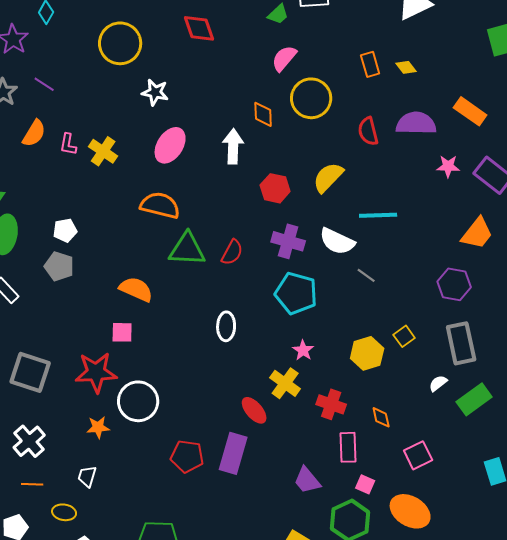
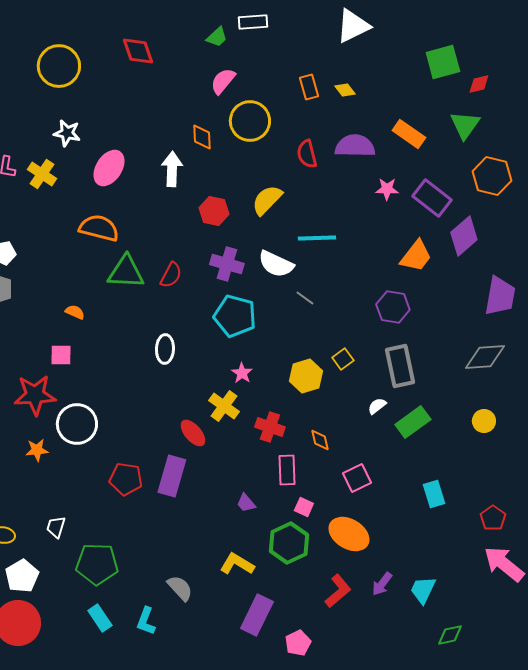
white star: (155, 92) -> (67, 133), moved
orange semicircle: (136, 289) -> (75, 312), size x0.6
white trapezoid: (87, 476) -> (56, 527), moved
purple trapezoid: (307, 480) -> (246, 503), size x0.7

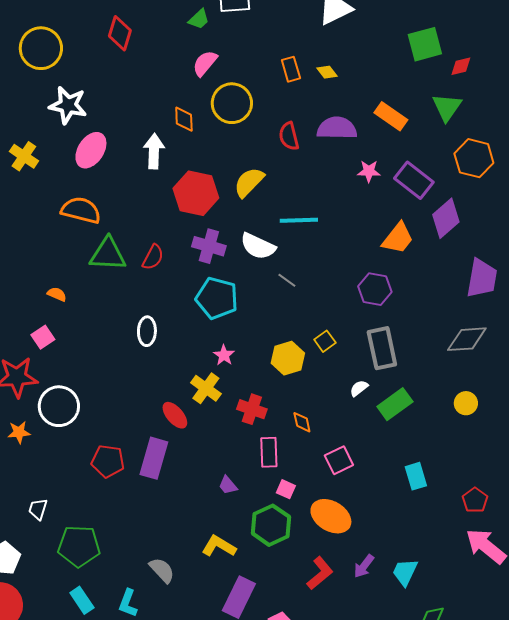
red diamond: (138, 51) -> (120, 33), turned 36
white star: (67, 133) -> (68, 105), moved, size x1.4
red hexagon: (214, 211) -> (196, 193), size x1.5
pink square: (61, 355) -> (43, 337), turned -35

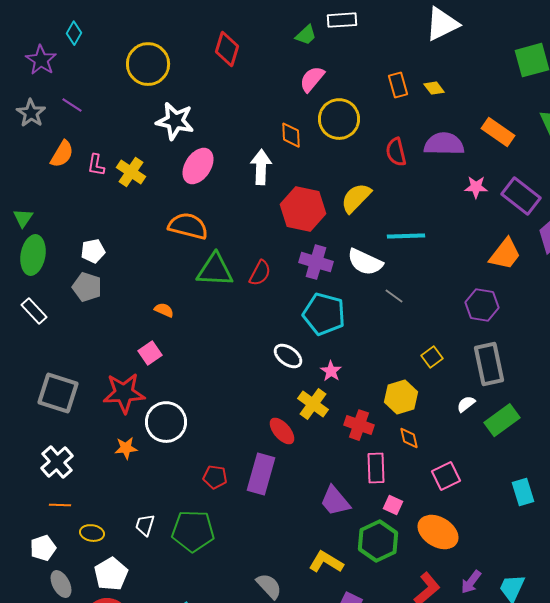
white ellipse: (147, 331) -> (288, 356), moved, turned -56
yellow hexagon: (288, 358) -> (401, 397), moved
red pentagon: (108, 461) -> (215, 477), size x0.7
purple trapezoid: (228, 485) -> (335, 501), size x1.6
green pentagon: (79, 546) -> (193, 531), moved

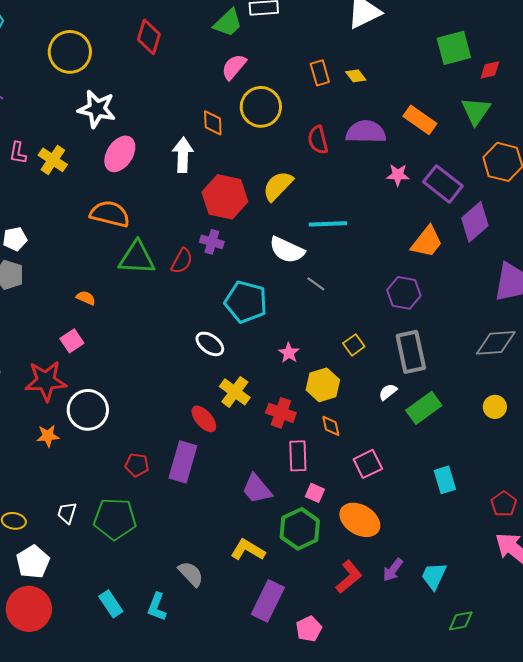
green trapezoid: (306, 35) -> (228, 23), size x1.4
purple cross: (316, 262) -> (212, 242), moved, size x0.7
pink star: (331, 371) -> (289, 353), moved

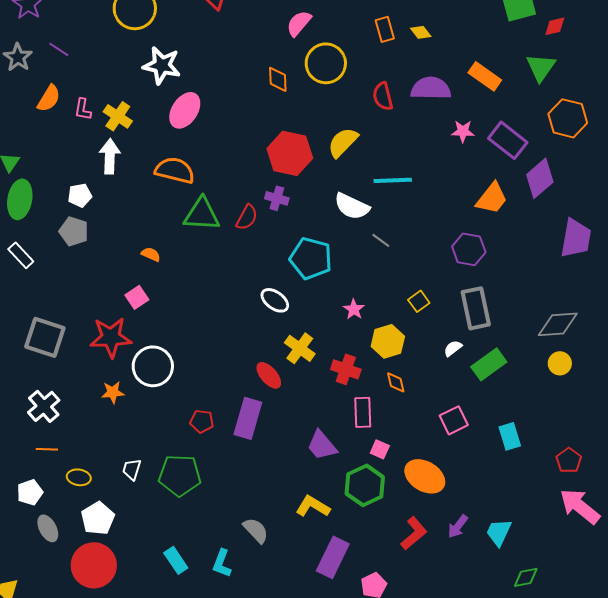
white arrow: (183, 155) -> (110, 156), moved
gray diamond: (496, 343) -> (558, 324), moved
pink square: (368, 464) -> (454, 420), moved

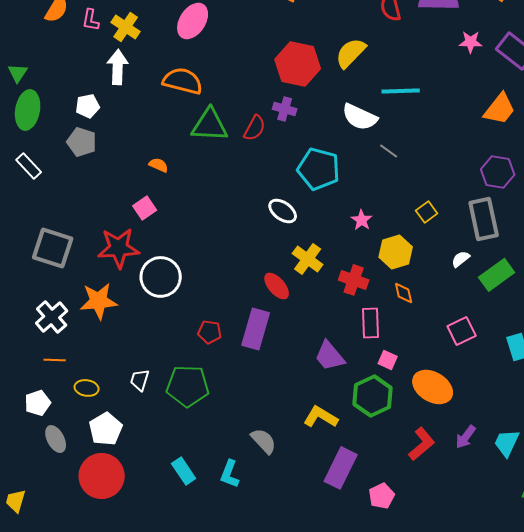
purple hexagon: (469, 249) -> (498, 172), moved
orange star: (113, 392) -> (99, 301), moved, size x1.6

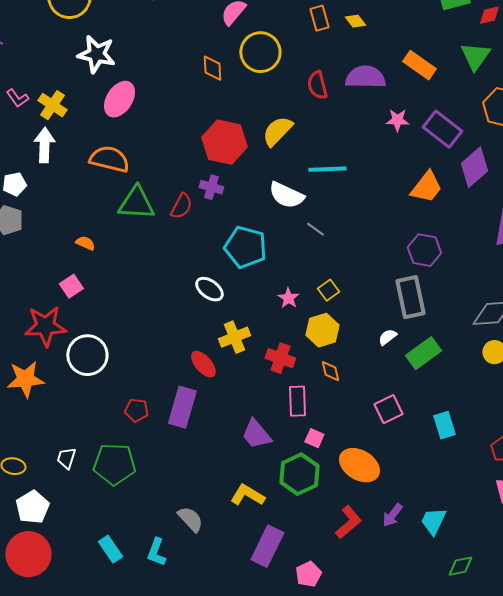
pink L-shape: (91, 20) -> (17, 98), turned -45
yellow square: (427, 212) -> (328, 290), moved
yellow cross: (308, 259) -> (234, 337), turned 32

